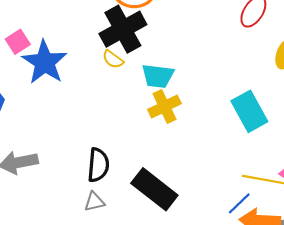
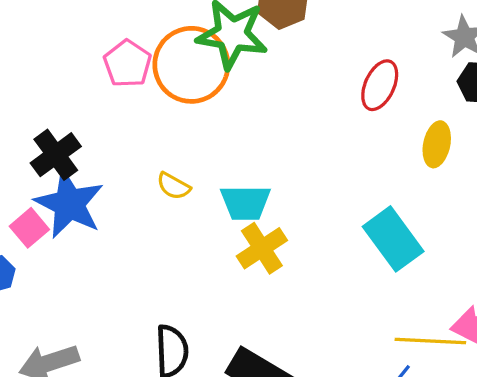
black cross: (123, 29) -> (56, 155), moved, size x0.7
pink square: (18, 42) -> (29, 228), moved

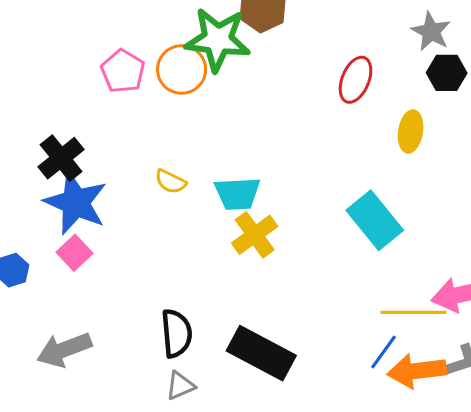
orange circle: (191, 65) -> (182, 70), size x0.7
pink square: (29, 228) -> (75, 253), moved

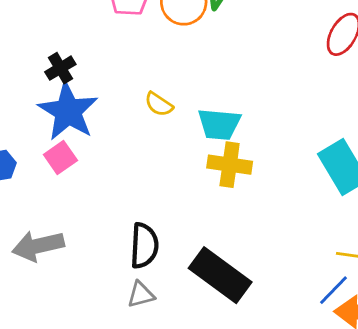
black cross: (61, 158) -> (60, 68), size x0.7
yellow cross: (255, 235) -> (230, 165), turned 36

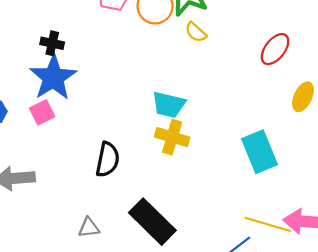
black cross: (60, 68) -> (52, 43), turned 35
yellow semicircle: (159, 104) -> (196, 32), moved
black semicircle: (144, 246) -> (108, 160), moved

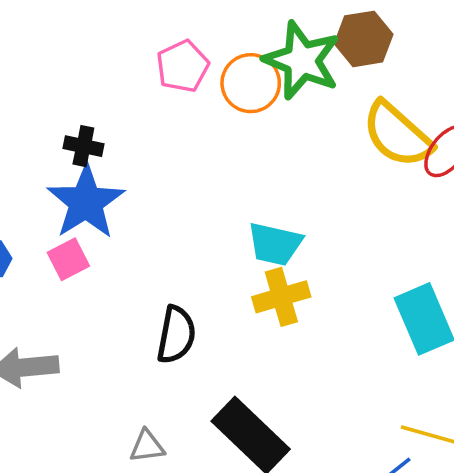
yellow semicircle: (196, 32) -> (397, 134), moved, size x2.0
yellow cross: (172, 137) -> (281, 297), turned -32

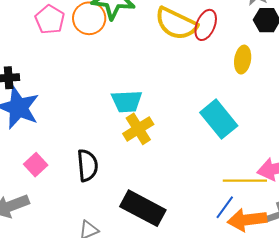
pink square: (68, 259) -> (36, 165), moved

